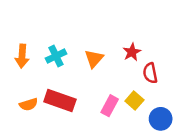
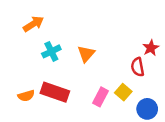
red star: (132, 52) -> (151, 48), moved
orange arrow: (22, 56) -> (33, 24), moved, turned -126

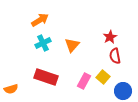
orange arrow: (33, 24) -> (40, 20), moved
red star: (151, 48) -> (110, 37), moved
orange semicircle: (26, 96) -> (11, 89), moved

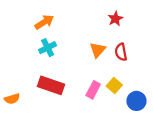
red star: (110, 37) -> (115, 19), moved
orange triangle: (72, 45) -> (98, 50), moved
red semicircle: (115, 56) -> (121, 52), moved

